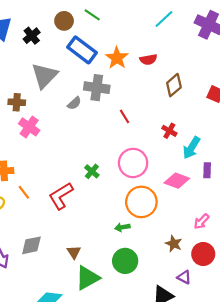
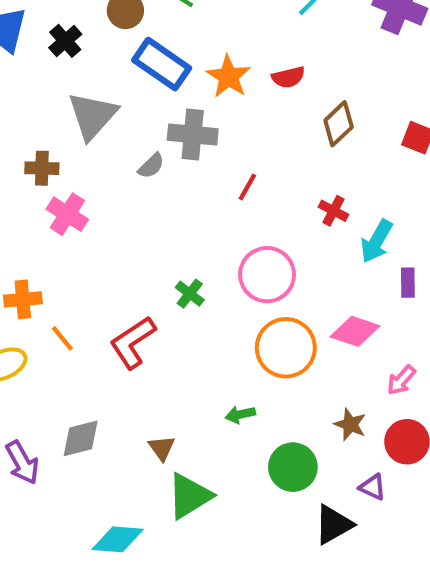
red line: (125, 116) -> (247, 187), turned 64
pink diamond: (177, 181) -> (355, 331), moved
green arrow: (122, 227) -> (240, 414), moved
green circle: (125, 261) -> (293, 467), moved

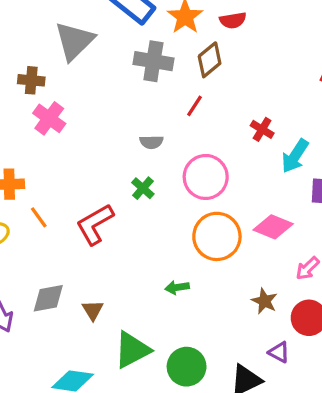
brown diamond: (339, 124) -> (210, 60), moved
gray semicircle: (151, 166) -> (151, 142), moved, turned 40
brown triangle: (162, 448) -> (93, 310), moved
green circle: (293, 467) -> (187, 367), moved

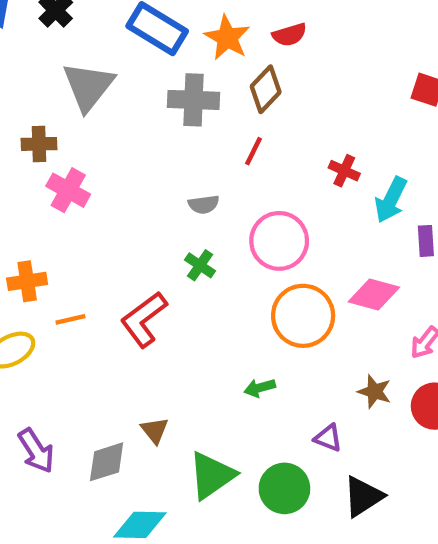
orange line: (39, 217) -> (70, 319), turned -60
gray diamond: (48, 298) -> (107, 462), moved
purple triangle: (279, 352) -> (328, 438), moved

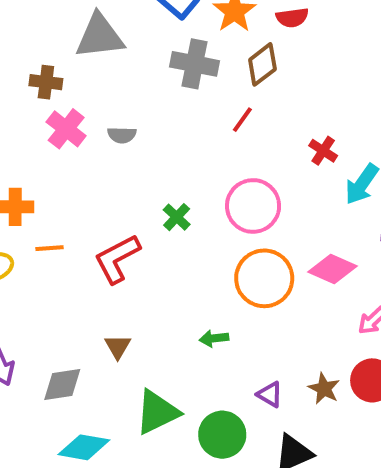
gray triangle: (88, 86) -> (100, 36), turned 36
gray semicircle: (204, 204) -> (122, 135), moved
brown star: (375, 392) -> (324, 389), moved
brown triangle: (155, 430) -> (118, 347), moved

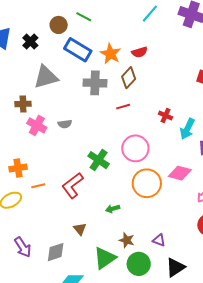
red line: (242, 120) -> (123, 107), turned 48
green cross: (177, 217) -> (99, 160), size x1.5
green arrow: (214, 338) -> (113, 209), moved
brown star: (324, 389) -> (127, 240), moved

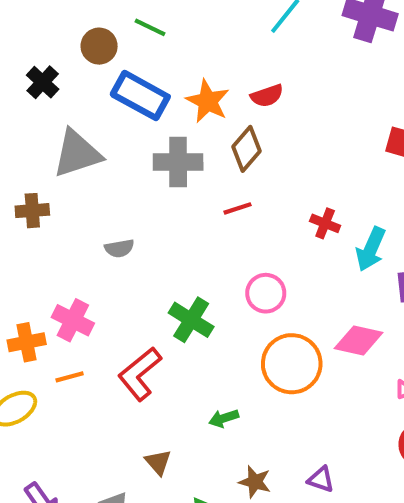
pink cross: (37, 125) -> (73, 320), moved
pink circle: (135, 148) -> (266, 293), size x0.7

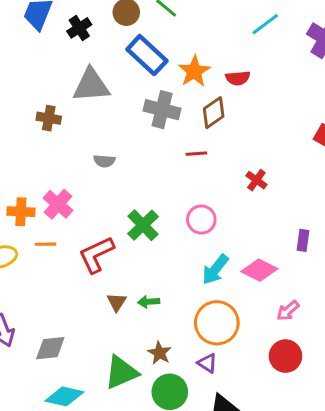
cyan arrow: (371, 249) -> (215, 269), moved
orange circle: (292, 364) -> (217, 323), moved
brown triangle: (158, 462) -> (117, 302), moved

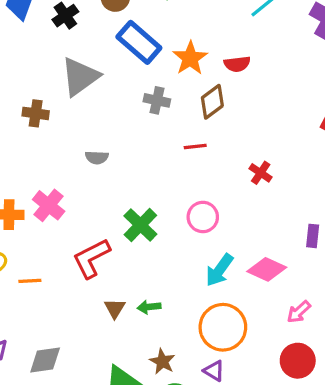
gray triangle: (91, 85) -> (80, 77), turned -30
gray cross: (162, 110) -> (157, 100), size x0.7
orange line: (46, 244) -> (30, 281), moved

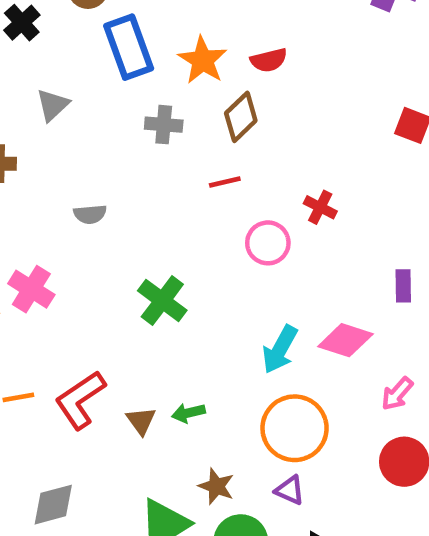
blue rectangle: (139, 42) -> (129, 47), turned 36
gray triangle: (80, 77) -> (53, 105), size x0.6
pink circle: (203, 217) -> (268, 243), moved
red L-shape: (91, 258) -> (80, 400), moved

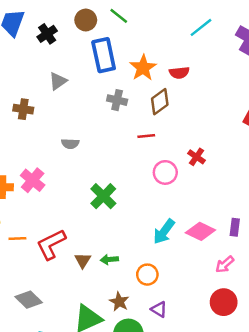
purple rectangle: (403, 286) -> (235, 227), moved
orange circle: (295, 428) -> (147, 275), moved, size x0.6
gray diamond: (53, 505) -> (29, 300), turned 52

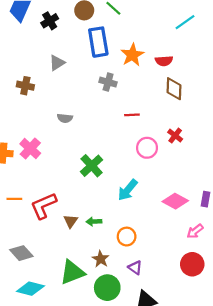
brown diamond: (160, 102) -> (174, 89), moved, turned -55
cyan arrow: (164, 232) -> (128, 190), moved

